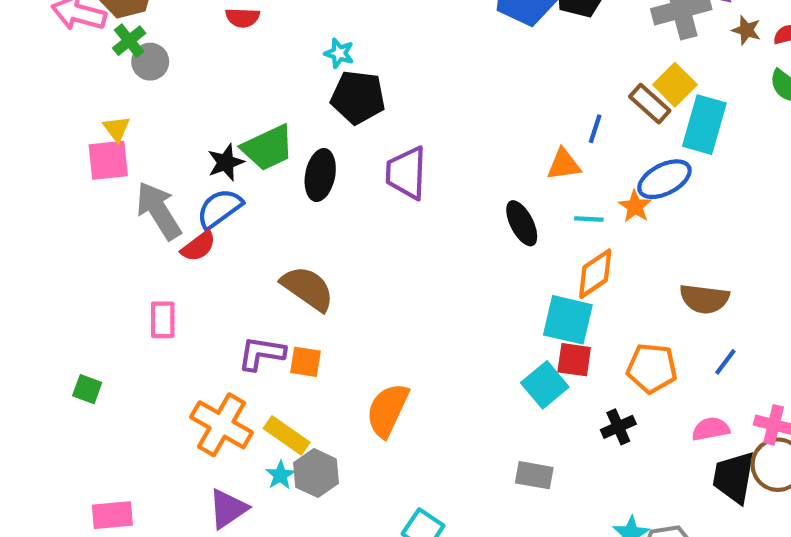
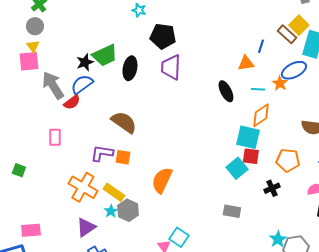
gray circle: (150, 62) -> (35, 26), moved
black pentagon: (358, 97) -> (163, 36), moved

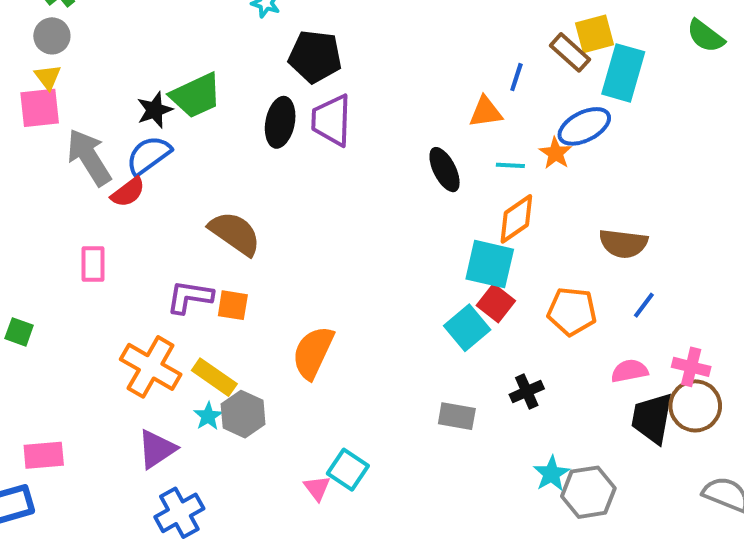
yellow square: (299, 25) -> (595, 34), turned 30
black ellipse: (130, 68) -> (280, 122), moved
red square: (251, 156) -> (496, 303), turned 30
black cross: (272, 188) -> (527, 392), moved

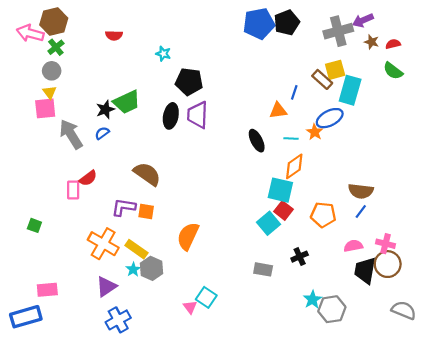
blue semicircle: (149, 155) -> (102, 133), size x0.6
red semicircle: (128, 192) -> (88, 178), moved
brown semicircle: (623, 244) -> (361, 191), moved

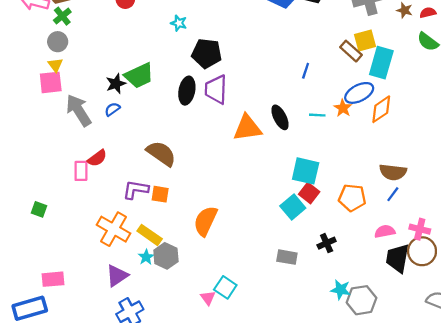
blue line: (294, 92) -> (306, 71), moved
orange triangle: (278, 111) -> (247, 128), moved, size x1.5
orange diamond: (294, 166) -> (381, 109), moved
cyan star: (312, 300) -> (341, 290), turned -30

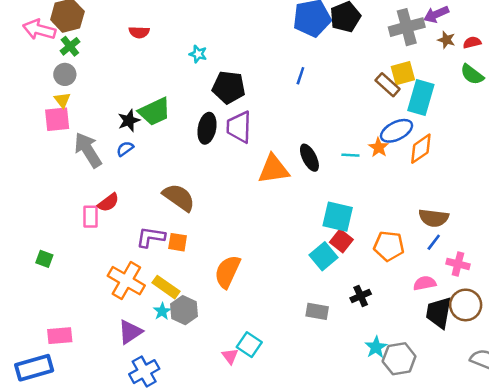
blue line: (306, 71) -> (300, 76), moved
pink cross: (420, 229) -> (458, 264), moved
cyan star: (341, 290) -> (376, 347), turned 30

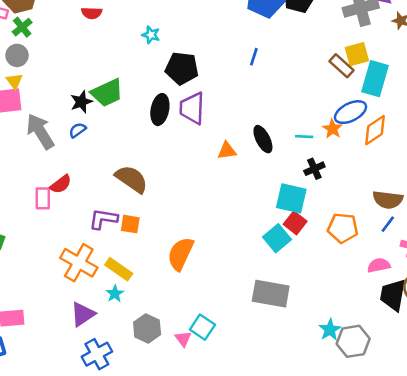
orange triangle: (274, 169) -> (227, 151), size x0.6
black cross: (361, 296) -> (314, 169), moved
gray hexagon: (184, 310) -> (147, 328), moved
gray rectangle: (317, 311) -> (271, 294), size x1.6

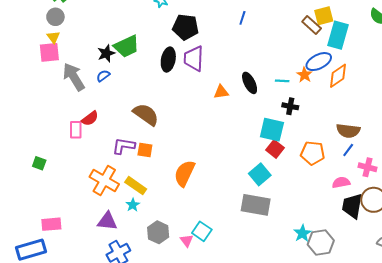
black cross: (314, 169) -> (290, 106), turned 35
cyan square: (277, 238) -> (260, 174), moved
purple triangle: (83, 314) -> (107, 221), turned 40

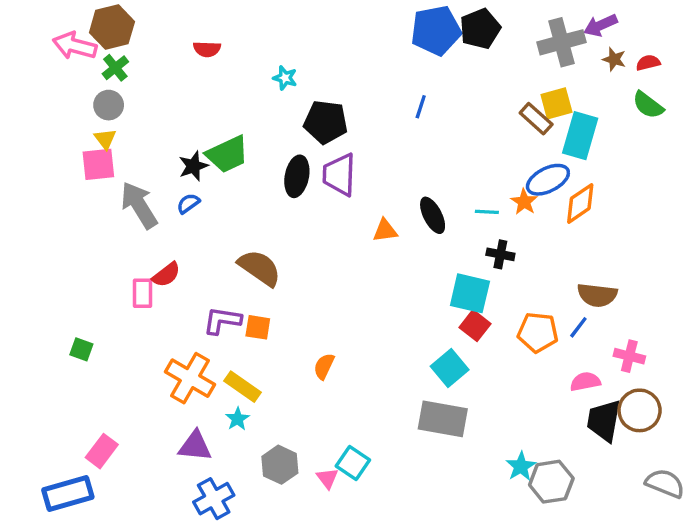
blue line: (348, 150) -> (578, 327), moved
orange semicircle: (185, 173) -> (324, 366), size x0.6
pink rectangle: (51, 224) -> (102, 451), turned -48

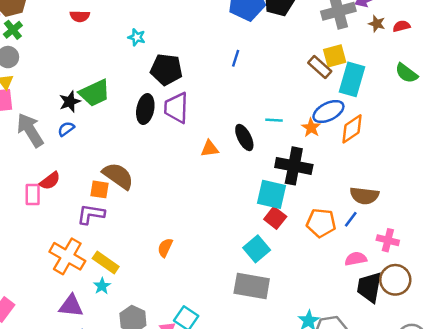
green semicircle: (648, 105) -> (406, 73), moved
cyan line: (487, 212) -> (274, 120), moved
black cross: (500, 254) -> (294, 166), size x1.8
orange square: (258, 327) -> (100, 189), moved

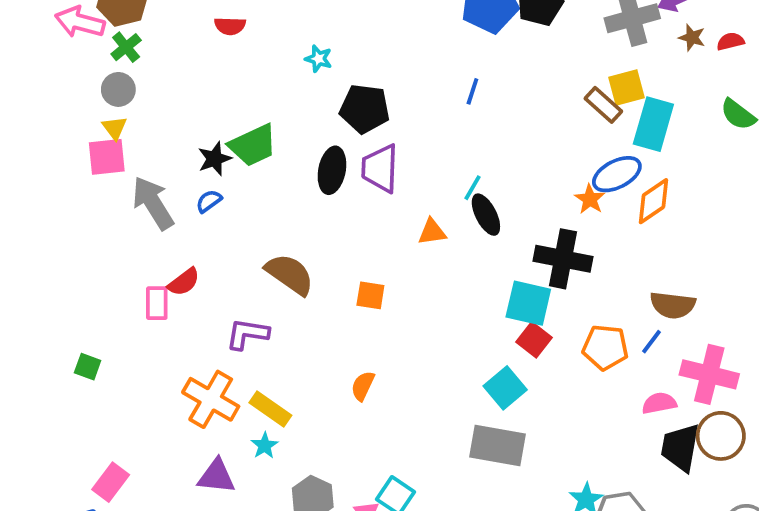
cyan line: (274, 120) -> (472, 188), moved, turned -63
orange square: (100, 189) -> (370, 295), moved
pink cross: (388, 240) -> (709, 374), size x1.6

